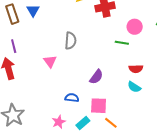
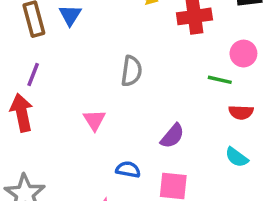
purple line: (14, 46) -> (33, 74), turned 32
pink triangle: (50, 61) -> (94, 120), moved
red semicircle: (136, 69) -> (241, 112), moved

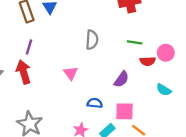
pink circle: (243, 54) -> (166, 53), moved
green line: (220, 80) -> (135, 42), moved
red semicircle: (241, 112) -> (148, 61), moved

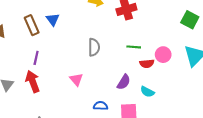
cyan semicircle: (164, 90) -> (147, 92), moved

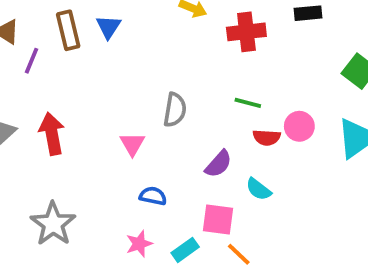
gray semicircle: (94, 47) -> (175, 110), moved
purple line: (36, 58) -> (31, 61), moved
blue semicircle: (100, 106) -> (153, 196), moved

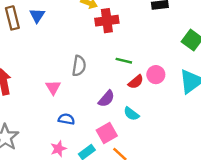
red cross: (246, 32) -> (107, 21), moved
red semicircle: (267, 137) -> (136, 82), turned -42
pink square: (218, 220) -> (107, 133), turned -36

